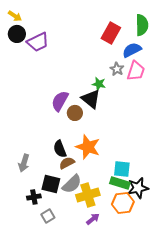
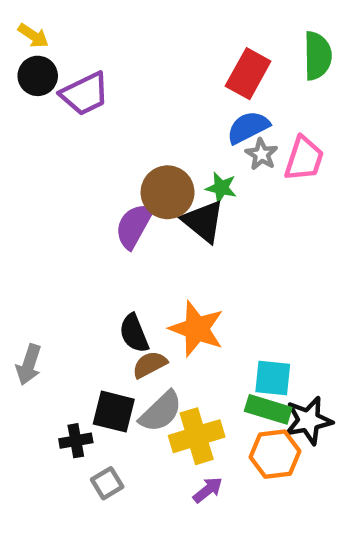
blue semicircle: (132, 50) -> (248, 127), moved
brown circle: (75, 113) -> (168, 192), moved, size x1.5
gray arrow: (24, 163) -> (29, 365), moved

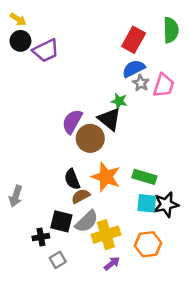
brown circle: (168, 192) -> (90, 138), moved
green rectangle: (268, 409) -> (144, 177), moved
black star: (309, 421) -> (166, 205), moved

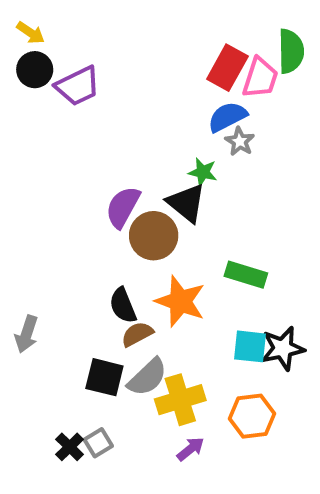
pink trapezoid: (164, 85) -> (260, 78), moved
green rectangle: (144, 177) -> (246, 275), moved
black cross: (41, 237) -> (70, 447), moved, turned -35

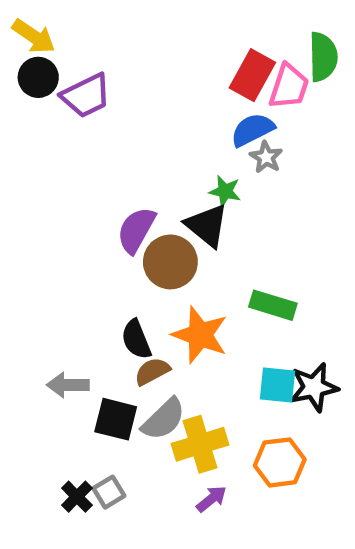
yellow arrow: (31, 33) -> (34, 36), size x1.4
gray arrow: (26, 334) -> (68, 385), moved, turned 72

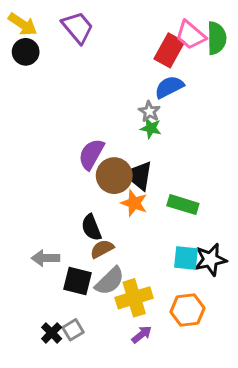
pink trapezoid: (289, 86) -> (191, 35), moved, turned 112
purple trapezoid: (86, 96) -> (78, 27), moved, turned -104
gray star: (266, 157) -> (149, 111), moved
black triangle: (207, 225) -> (139, 176), moved
orange star: (200, 335) -> (134, 203), moved, size x0.7

